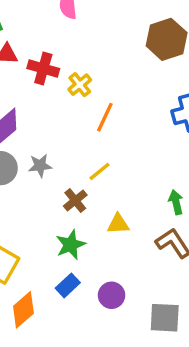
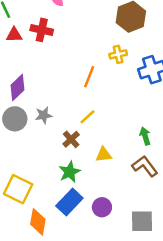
red cross: (43, 69) -> (42, 30), moved
yellow cross: (80, 85) -> (118, 54), moved, turned 30
blue rectangle: (68, 285) -> (69, 202), size x1.5
orange diamond: (23, 310) -> (38, 222), turned -36

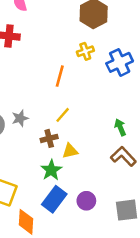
brown cross: (71, 139) -> (49, 138), turned 35
yellow triangle: (104, 155) -> (70, 151), moved

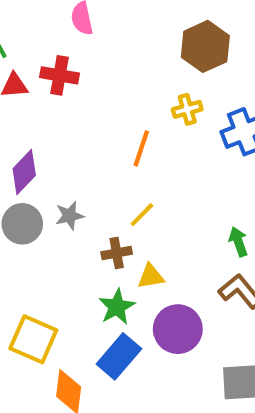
purple circle: (86, 201) -> (178, 329), moved, size x1.5

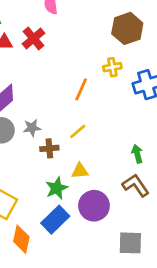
red cross: (60, 75) -> (33, 38), turned 35
brown cross: (117, 253) -> (49, 148), moved

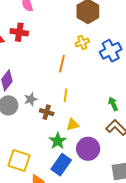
red cross: (33, 38) -> (19, 32), turned -30
yellow line: (78, 131) -> (65, 95), turned -32
brown cross: (49, 148) -> (47, 112), turned 32

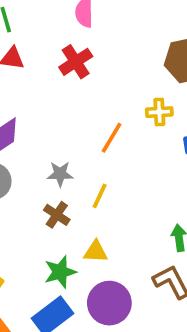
red cross: (19, 32) -> (76, 62), moved, turned 30
gray star: (31, 99) -> (60, 174), moved

